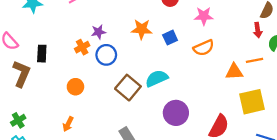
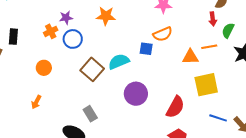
blue square: (170, 38) -> (146, 49), moved, turned 32

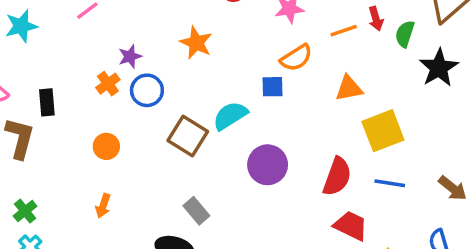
orange star: (106, 16) -> (196, 43), turned 30
orange line: (209, 47) -> (344, 31), moved
blue line: (218, 118) -> (390, 183), moved

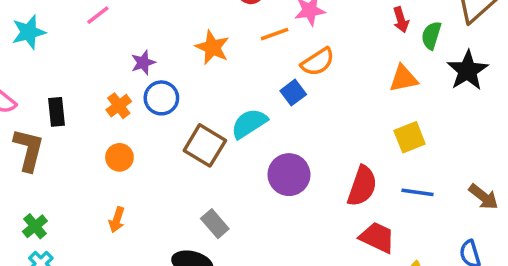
orange line: (344, 31) -> (275, 34), moved
orange cross: (108, 84) -> (119, 106), moved
blue square: (273, 87) -> (293, 93), turned -35
orange triangle: (349, 88) -> (403, 79), moved
yellow square: (383, 131) -> (410, 137), size x0.7

